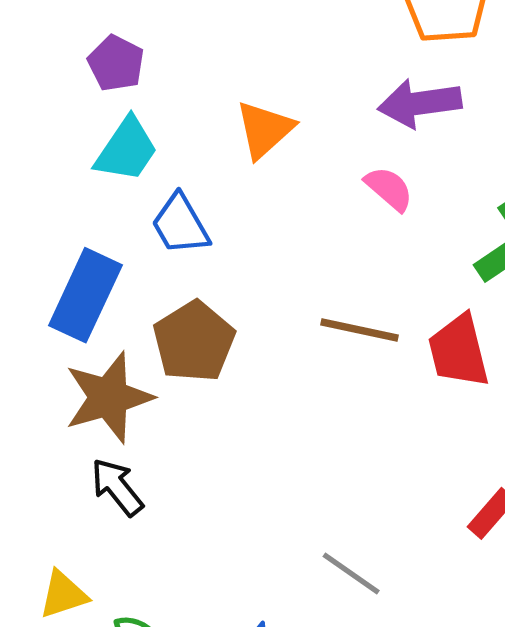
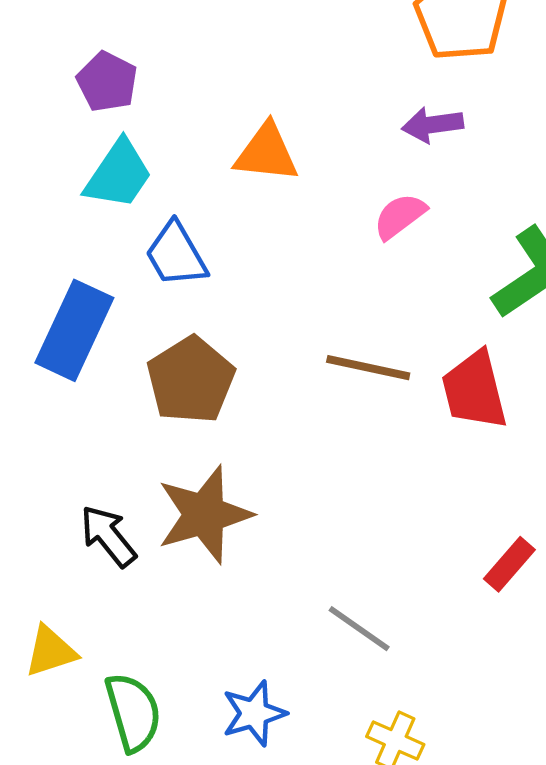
purple arrow: (420, 103) -> (433, 125), size x0.7
orange triangle: (265, 130) -> (266, 153), turned 48
pink semicircle: (389, 189) -> (400, 216), turned -78
brown star: (109, 397) -> (204, 515), moved

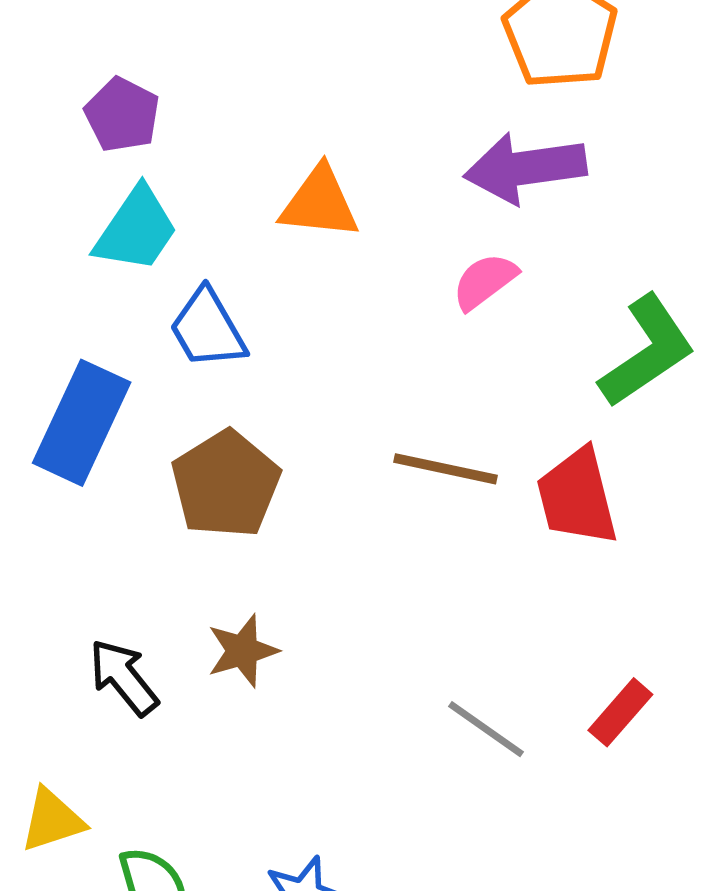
purple arrow: (433, 125) -> (525, 168), size x1.6
brown star: (204, 515) -> (243, 651), size x0.6
gray line: (359, 629) -> (486, 729), moved

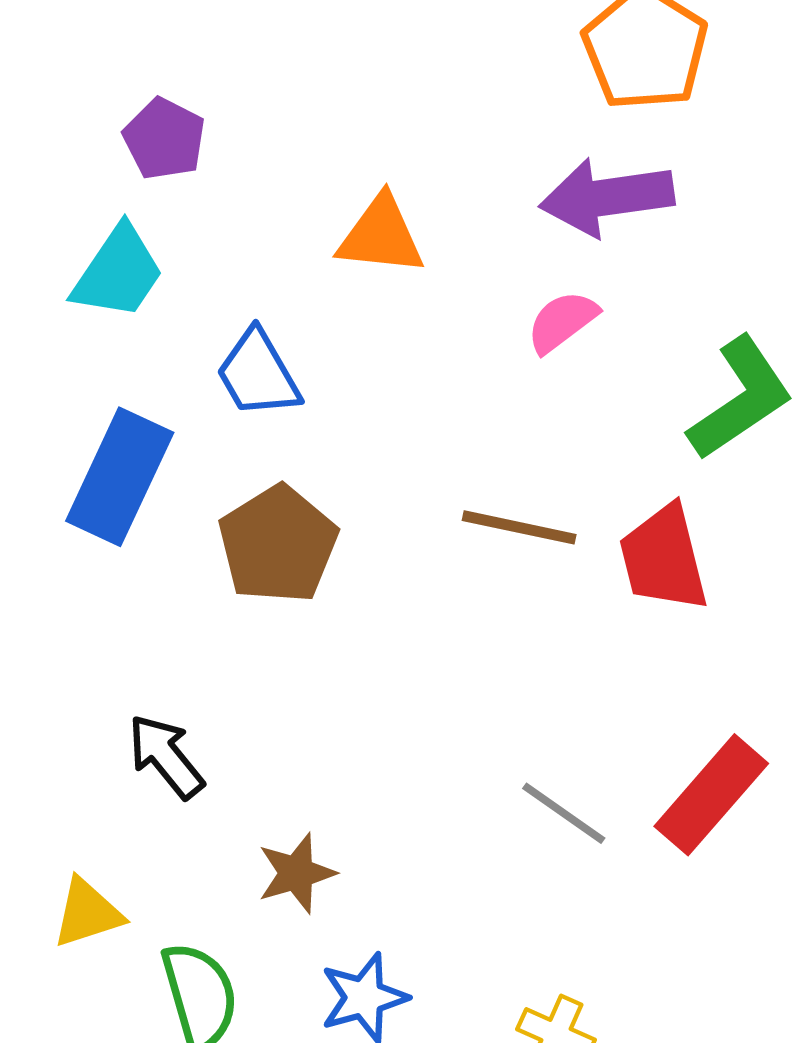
cyan trapezoid: (136, 230) -> (118, 272), moved
brown star: (243, 651) -> (296, 873), moved
red rectangle: (620, 712) -> (711, 795), size x1.6

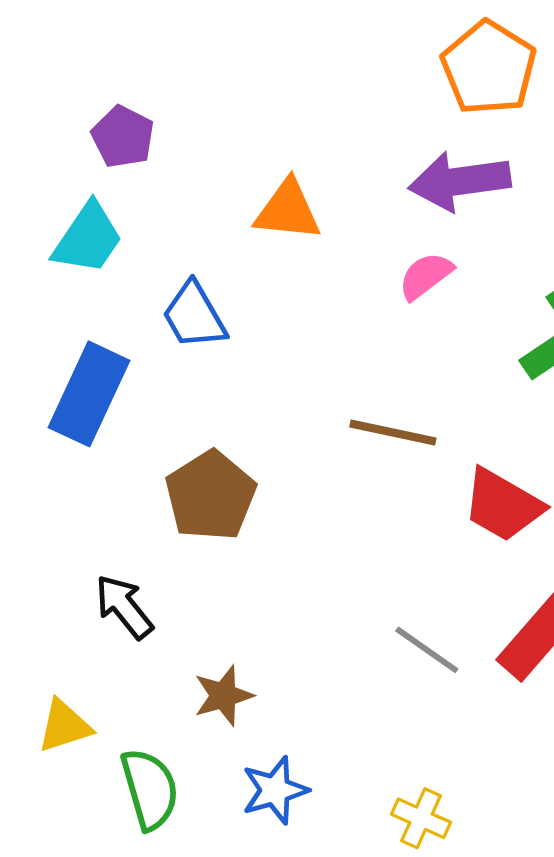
brown pentagon: (278, 544) -> (211, 496), moved
red trapezoid: (664, 558) -> (503, 505), moved, turned -46

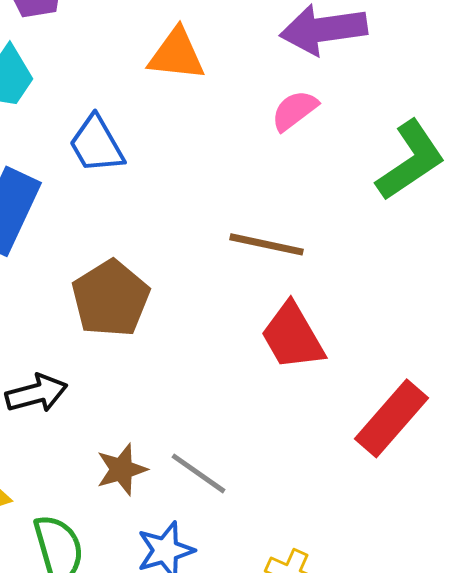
red trapezoid: (503, 505) -> (293, 336), moved, turned 30
black arrow: (124, 607) -> (37, 393), turned 114
gray line: (427, 650) -> (199, 473), moved

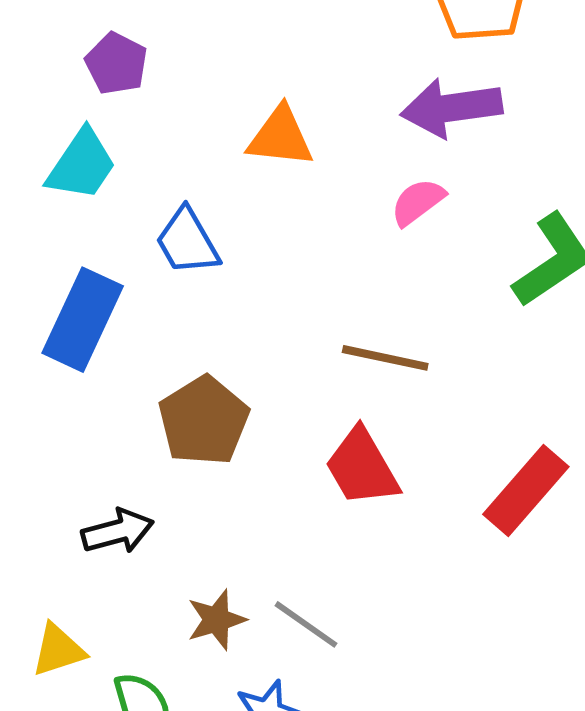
red trapezoid: (293, 336) -> (362, 467), moved
red rectangle: (392, 418) -> (526, 491), moved

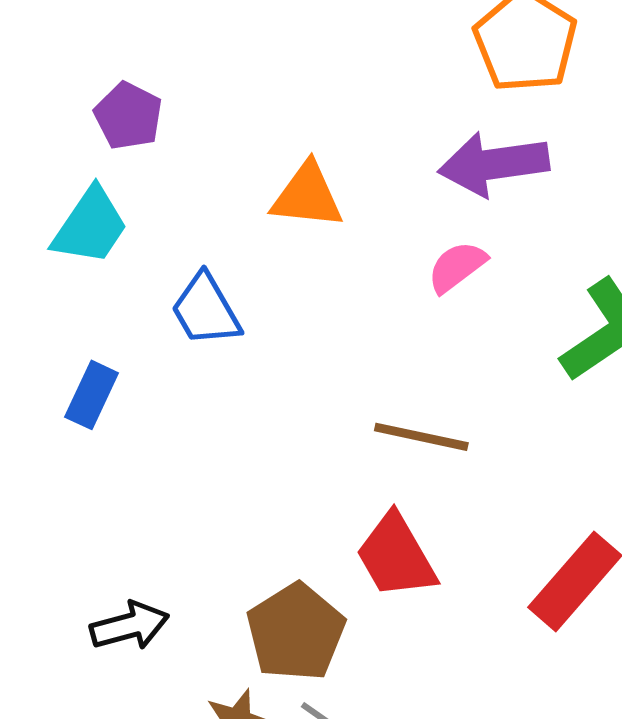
blue rectangle: (83, 320) -> (92, 395), size x0.6
brown pentagon: (204, 421) -> (296, 632), moved

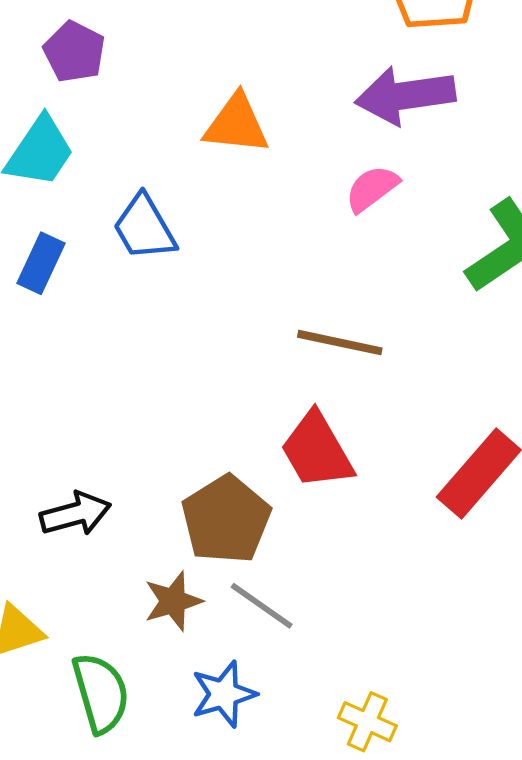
blue rectangle: (92, 395) -> (41, 263), moved

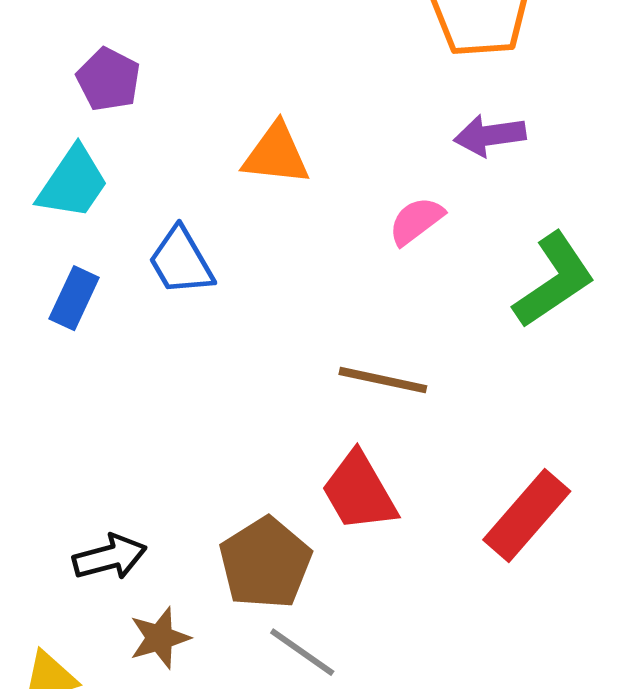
purple arrow: (405, 95) -> (490, 135), moved, size x0.7
brown star: (173, 601) -> (160, 638), moved

